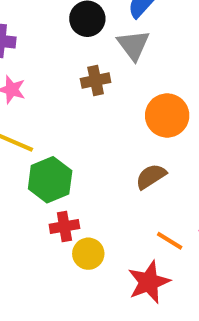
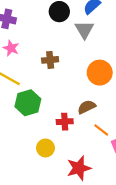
brown cross: (96, 80) -> (50, 60), moved
red cross: (64, 226) -> (65, 122), moved
orange line: (170, 241) -> (101, 130), moved

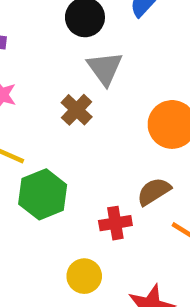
gray triangle: (84, 30) -> (105, 68), moved
brown cross: (50, 60) -> (77, 110), turned -35

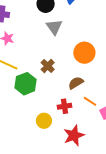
brown cross: (77, 110) -> (48, 66), moved
red cross: (115, 223) -> (64, 106), moved

